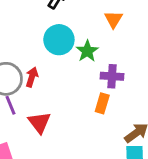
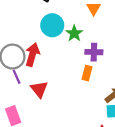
red arrow: (32, 77) -> (32, 55), size x1.5

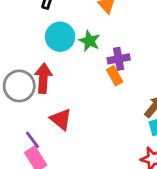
orange rectangle: (87, 73) -> (115, 76), moved, turned -32
purple line: (17, 77) -> (32, 140), moved

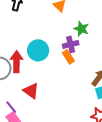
cyan circle: (60, 37) -> (38, 50), moved
green star: (89, 41) -> (81, 29), moved

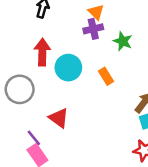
purple cross: (71, 44) -> (93, 29), moved
red arrow: (17, 62) -> (42, 52), moved

